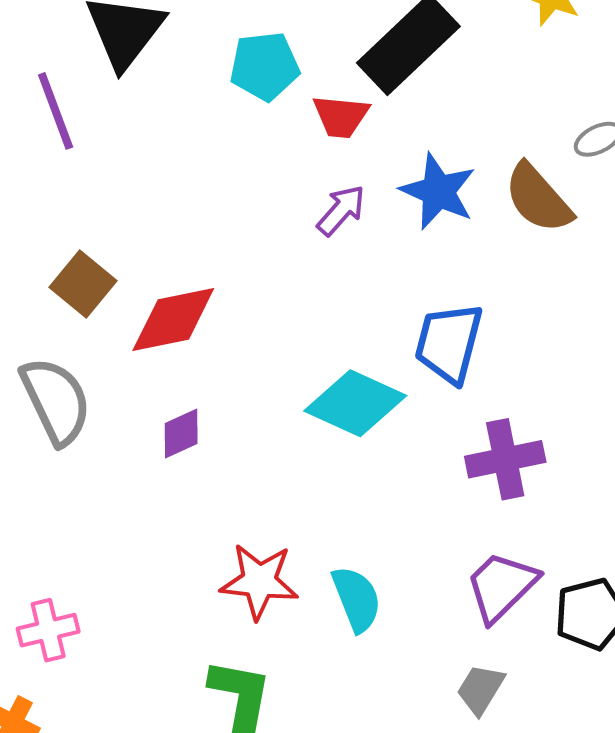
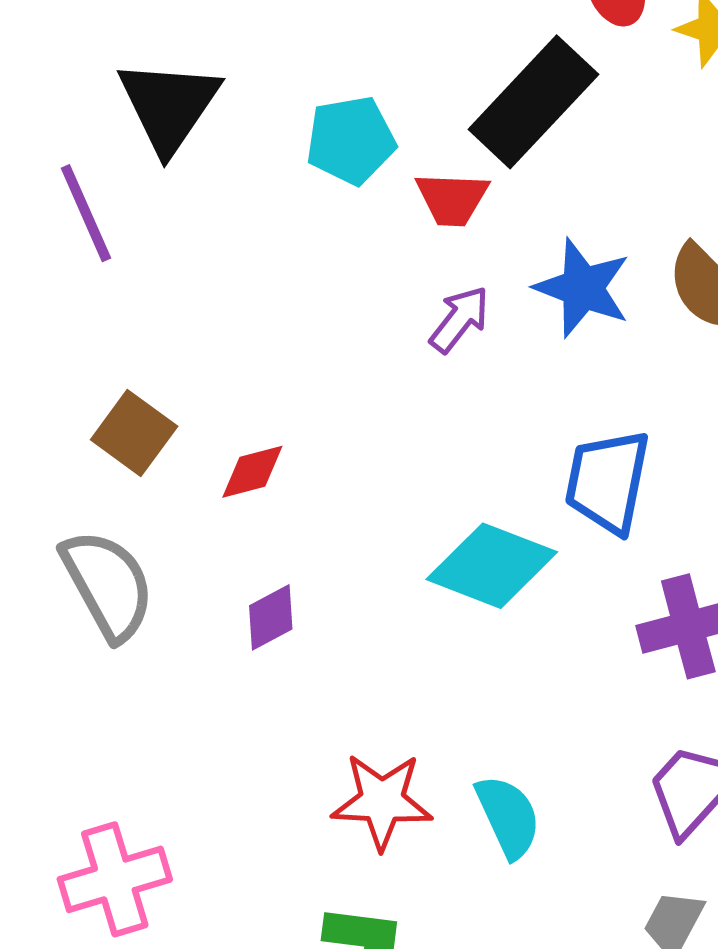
red diamond: (173, 319) -> (252, 472), size x0.6
pink cross: (48, 630) -> (115, 879), size x1.4

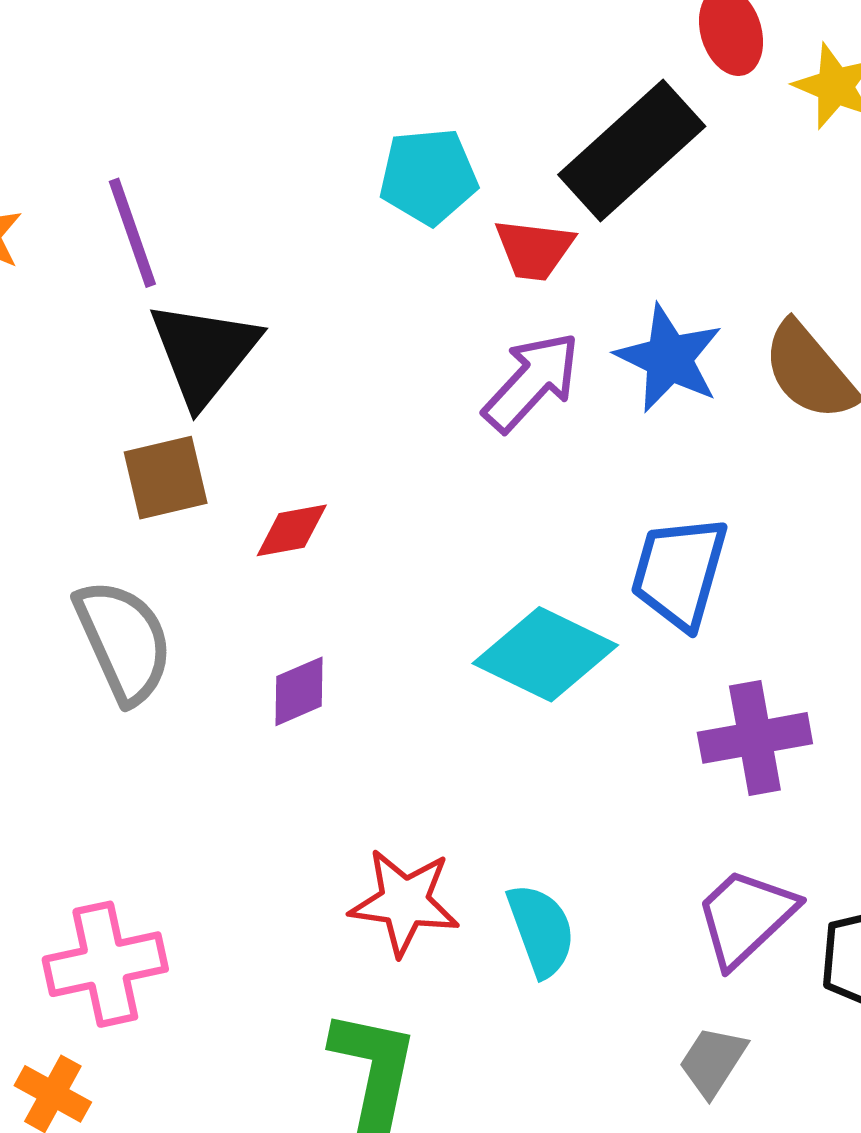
black triangle: (169, 106) -> (204, 353), moved
purple arrow: (459, 319) -> (532, 382), size x1.4
brown square: (134, 433) -> (166, 478), turned 36

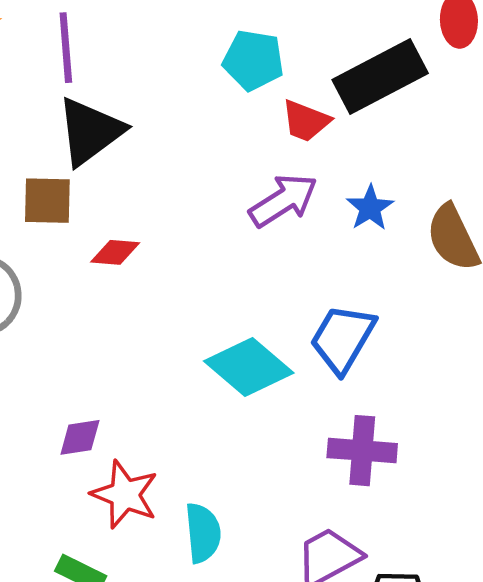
blue star: (669, 358) -> (370, 208), size x0.7
purple diamond: (299, 691) -> (80, 437), moved

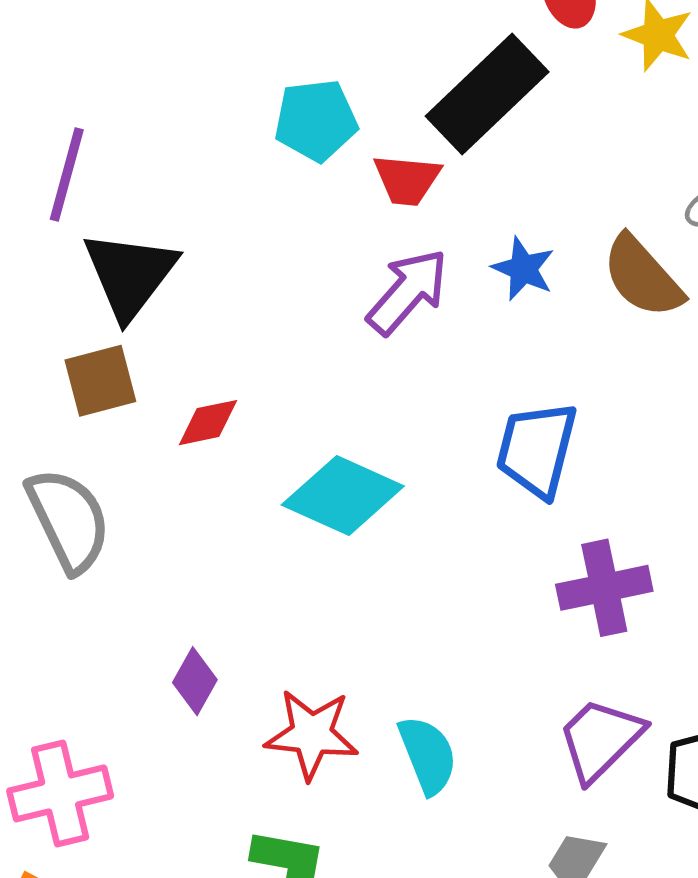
purple line: (66, 48) -> (67, 174), turned 36
cyan diamond: (249, 367) -> (343, 496), moved
purple diamond: (80, 437) -> (195, 681), moved, turned -36

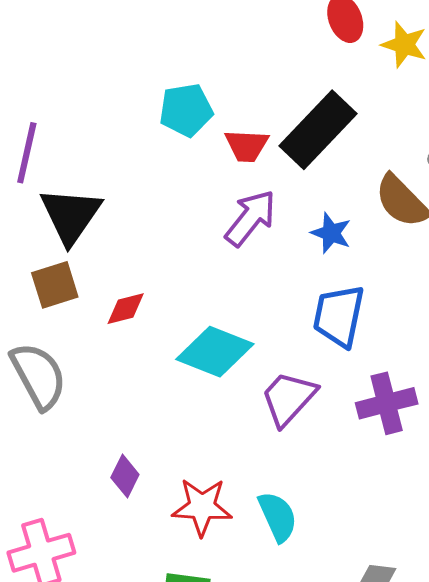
black rectangle: (487, 94) -> (318, 130), moved
blue star: (523, 269) -> (331, 233), moved
purple trapezoid: (600, 739) -> (288, 398), moved

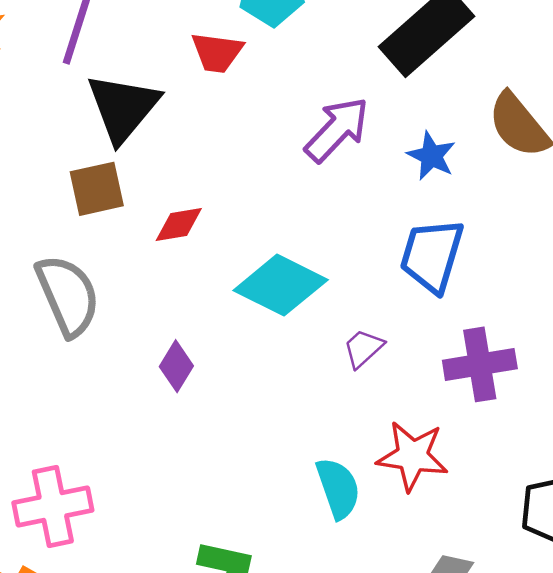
red trapezoid: (247, 146) -> (217, 52), moved
purple trapezoid: (288, 398) -> (363, 348), size x0.6
purple diamond: (125, 476) -> (176, 366), moved
red star: (202, 507) -> (412, 456), moved

